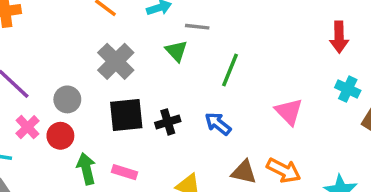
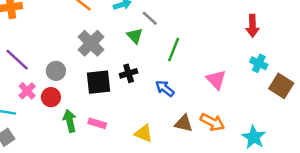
gray line: (197, 27) -> (150, 18), turned 36
black cross: (168, 122) -> (129, 73), moved

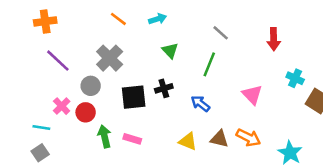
gray line: (150, 18) -> (221, 33), moved
red arrow: (252, 26) -> (274, 39), moved
gray cross: (91, 43) -> (110, 58), moved
purple line: (17, 60) -> (58, 61), moved
yellow triangle: (144, 133) -> (188, 141), moved

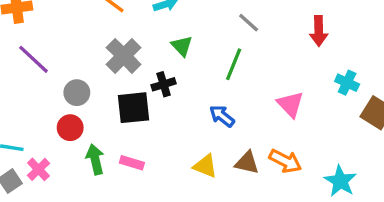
gray cross: (110, 58) -> (124, 56), moved
black cross: (164, 88) -> (164, 84), moved
pink cross: (62, 106) -> (38, 169), moved

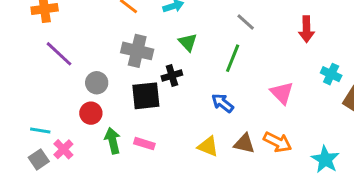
gray cross: (124, 56) -> (137, 51), turned -32

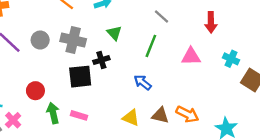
gray circle: (97, 83) -> (40, 40), moved
pink triangle: (282, 93) -> (191, 57), moved, turned -48

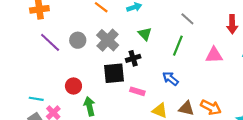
gray cross: (73, 40) -> (108, 40), turned 30
pink rectangle: (79, 115) -> (137, 91), moved

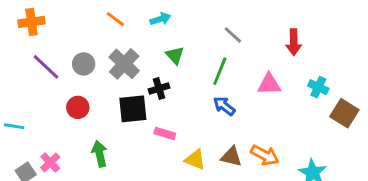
blue arrow: (170, 79) -> (224, 106), moved
red circle: (73, 86) -> (78, 107), moved
cyan line: (36, 99) -> (14, 126), moved

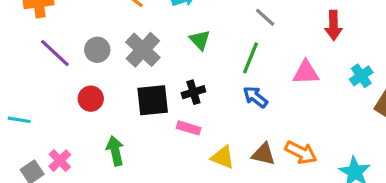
cyan cross: (318, 87) -> (361, 76), turned 30
black cross: (159, 89) -> (193, 92), moved

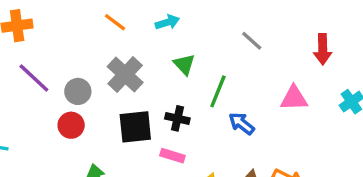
gray circle: (97, 50) -> (78, 91), moved
green line: (250, 58) -> (218, 91), moved
black cross: (193, 92) -> (177, 118), turned 30

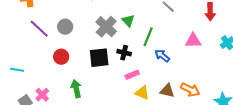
gray cross: (125, 75) -> (106, 27), moved
gray circle: (78, 91) -> (65, 27), moved
pink rectangle: (172, 156) -> (132, 75), moved, turned -40

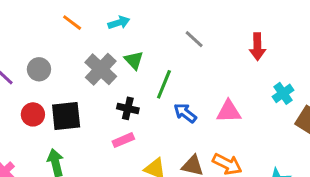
pink triangle: (193, 41) -> (229, 111), moved
black square: (99, 58) -> (66, 116), moved
pink rectangle: (132, 75) -> (123, 140), moved

